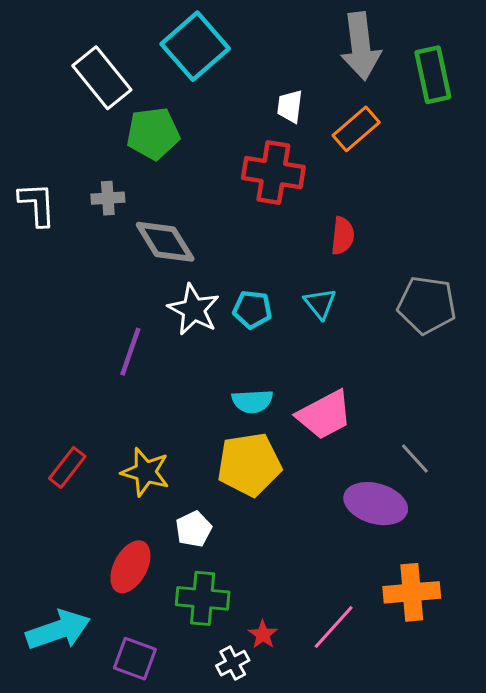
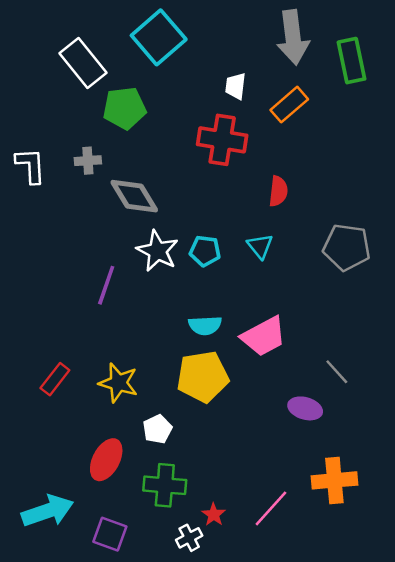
purple ellipse: (376, 504) -> (305, 408), size x0.7

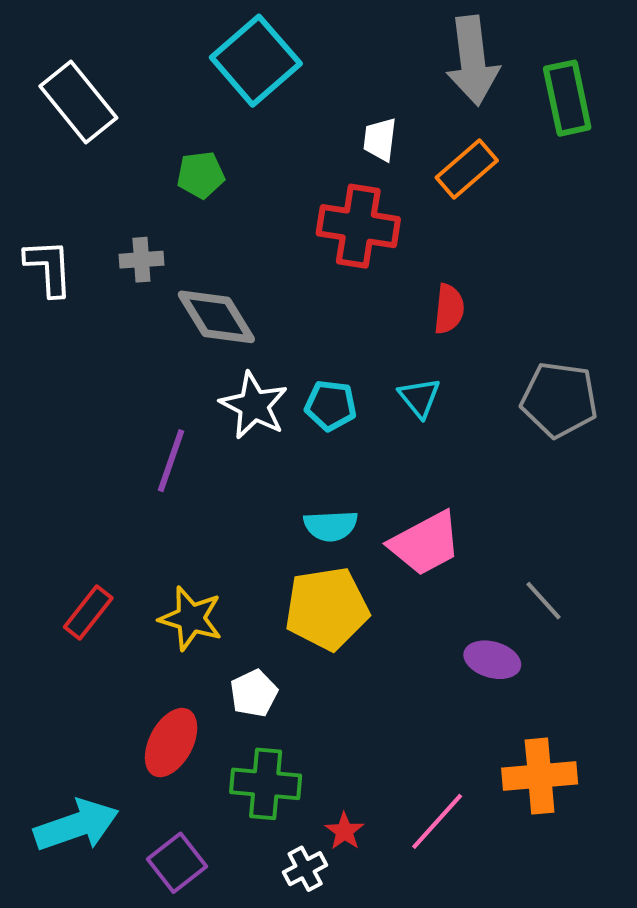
white rectangle: (83, 63) -> (78, 102), moved
green pentagon: (124, 108) -> (201, 175), size x0.7
purple square: (110, 534) -> (177, 863), turned 32

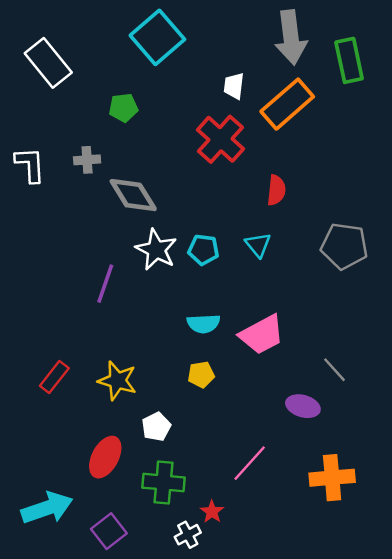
orange rectangle: (467, 169) -> (287, 104), size x1.4
red cross: (358, 226) -> (220, 139), turned 33
yellow pentagon: (327, 608) -> (201, 375), size x0.5
pink line: (437, 821) -> (250, 463), moved

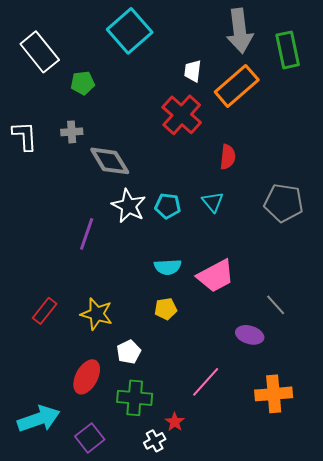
green pentagon: (123, 108) -> (83, 83), moved

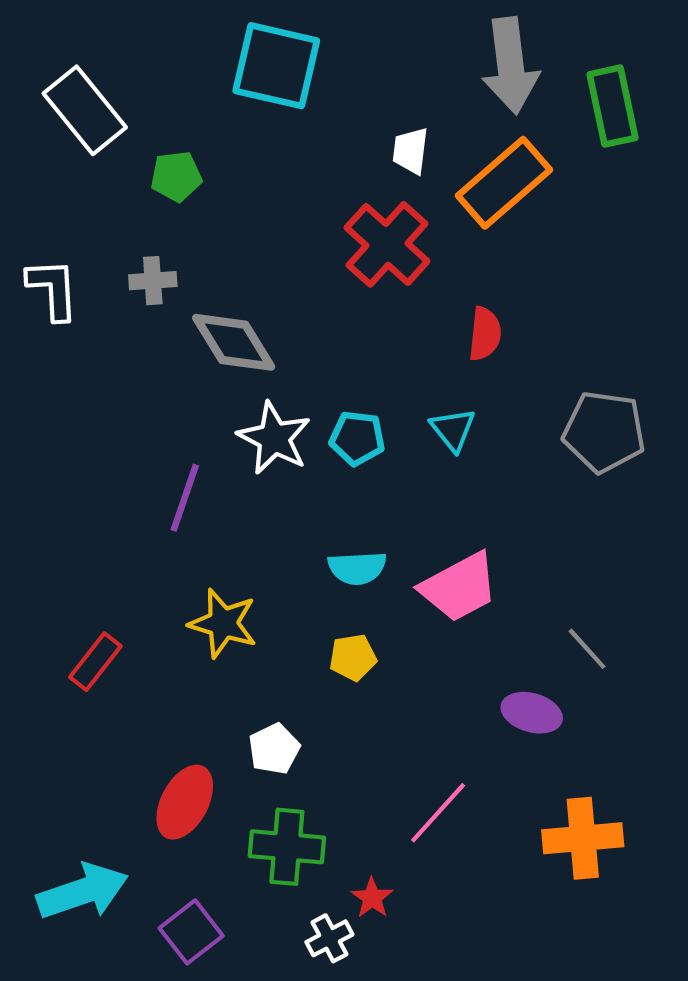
cyan square: (130, 31) -> (276, 66), turned -36
yellow star: (97, 314) -> (223, 623), moved

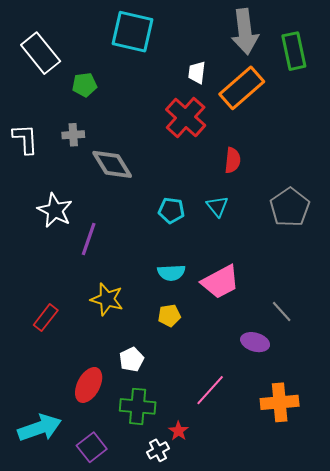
gray pentagon: (604, 432) -> (290, 207), turned 30
white star: (274, 438) -> (55, 210), moved

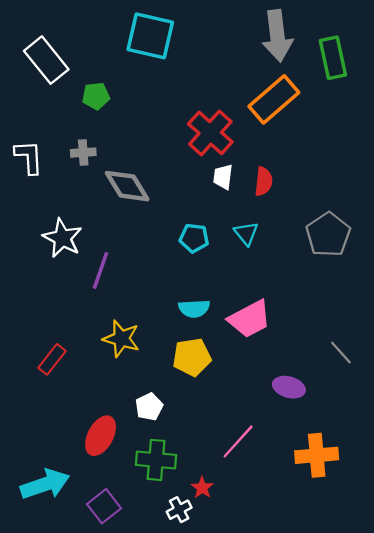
white trapezoid: (197, 73) -> (223, 177), moved
gray line: (282, 311) -> (341, 352), moved
yellow pentagon: (169, 316) -> (192, 357), size x1.5

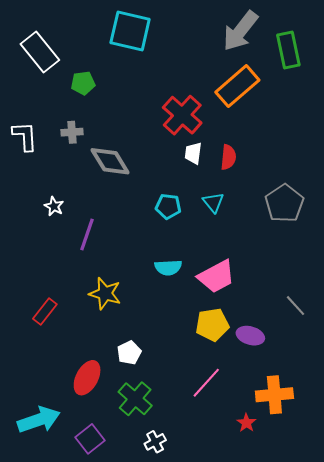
gray arrow: (277, 36) -> (240, 31), turned 45
white star: (62, 238) -> (54, 206), size x0.6
yellow pentagon: (192, 357) -> (212, 325), moved
green cross: (156, 460) -> (135, 399), turned 36
red star: (202, 488) -> (246, 423), moved

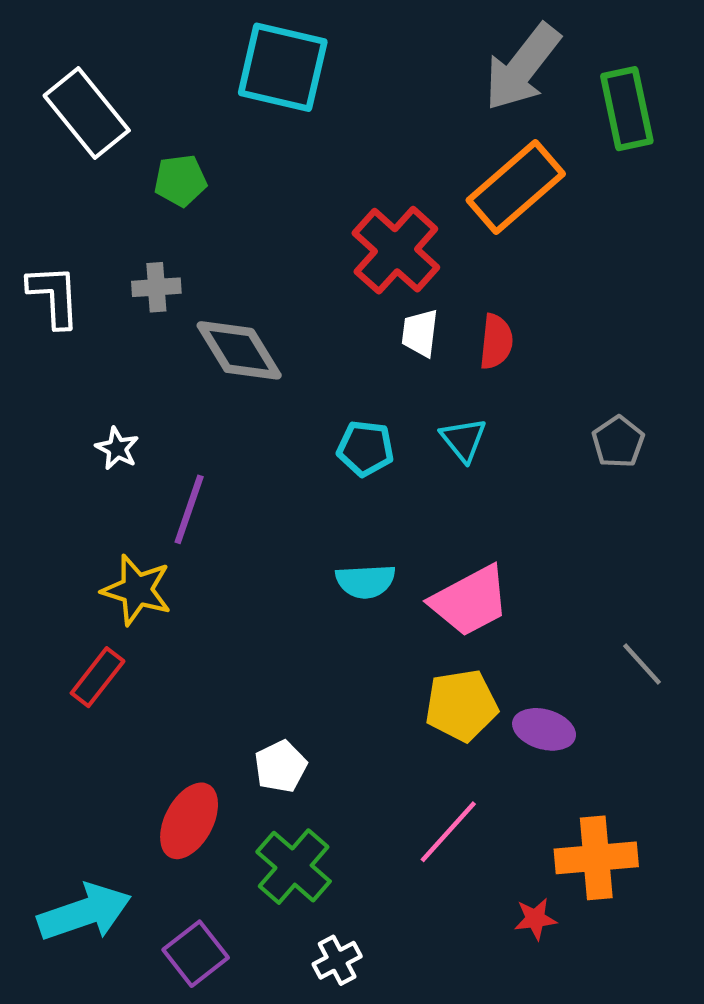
gray pentagon: (284, 203) -> (618, 442), size x0.6
yellow star: (105, 294) -> (137, 590), moved
red star: (246, 423) -> (535, 919), turned 30

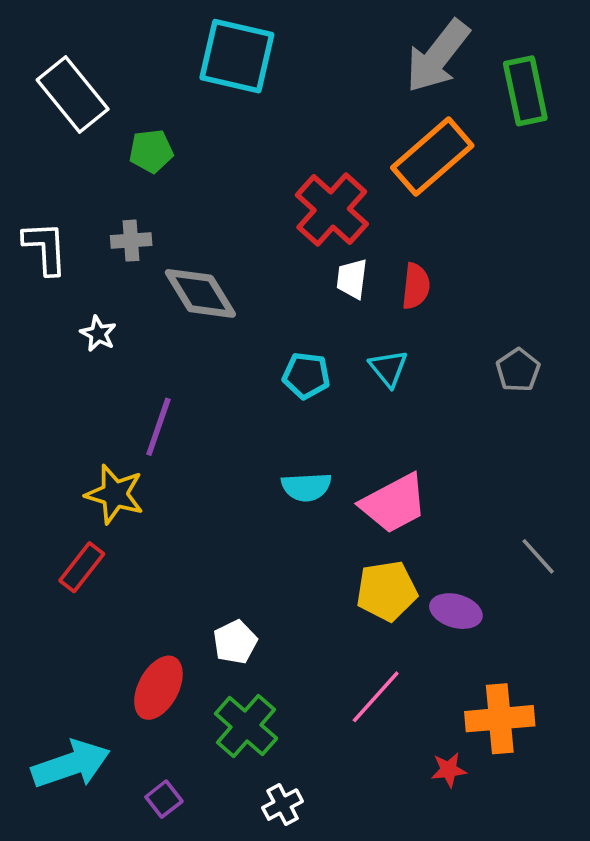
white star: (117, 448) -> (98, 334), moved
purple square: (196, 954) -> (164, 799), size x0.7

